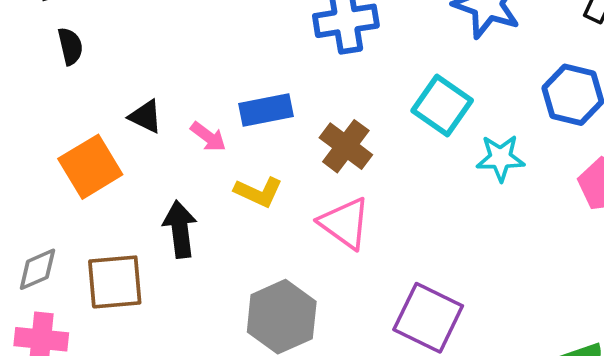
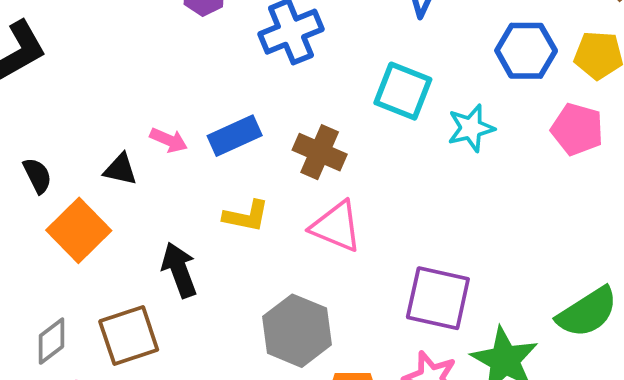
black semicircle: (70, 46) -> (37, 176), moved
pink arrow: (208, 137) -> (169, 140), moved

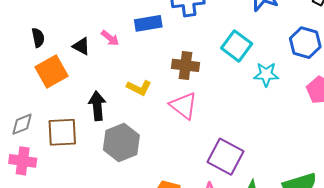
blue rectangle: (235, 136) -> (148, 23), moved
brown cross: (320, 152) -> (186, 65), turned -32
gray hexagon: (297, 331) -> (121, 143), moved

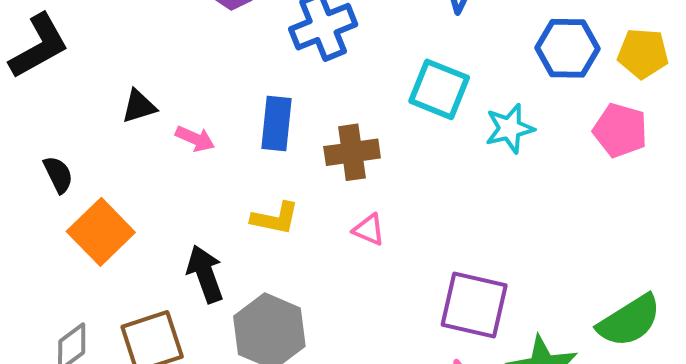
blue rectangle: (148, 23) -> (277, 124), moved, turned -60
black triangle: (81, 46) -> (139, 106), moved, turned -30
pink triangle: (184, 106) -> (369, 230), size x0.6

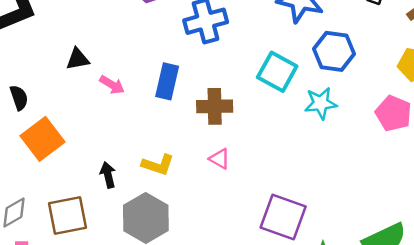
blue hexagon: (568, 48) -> (334, 51), moved
yellow L-shape: (275, 218) -> (158, 165), moved
black arrow: (205, 274) -> (108, 175), size x0.7

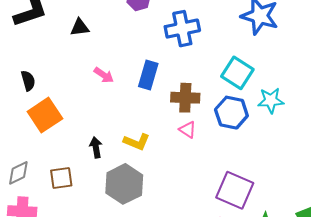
blue hexagon: (334, 51) -> (231, 113), moved
black triangle: (78, 59) -> (80, 27), moved
pink triangle: (220, 159) -> (188, 130), moved
brown square: (68, 215) -> (61, 178), size x0.7

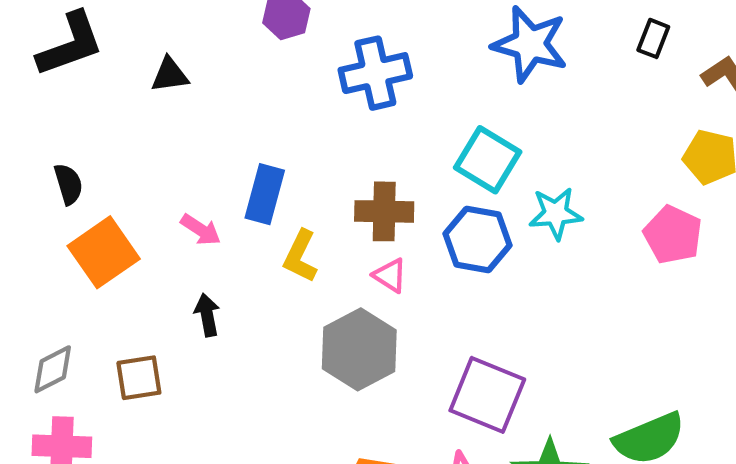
pink arrow: (104, 75) -> (201, 230), moved
blue rectangle: (148, 75) -> (265, 194), moved
yellow L-shape: (137, 142) -> (300, 256), moved, turned 95
gray hexagon: (124, 184) -> (359, 349), moved

